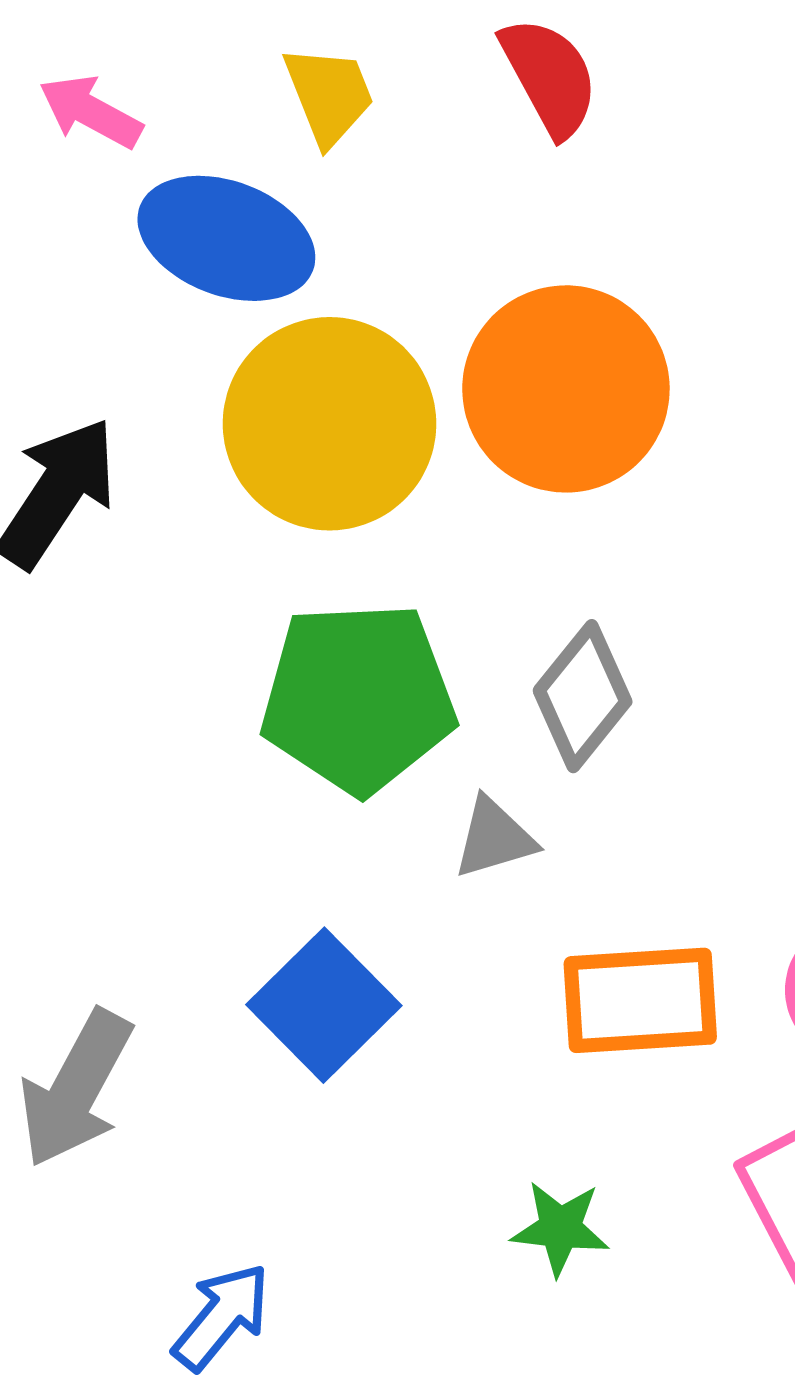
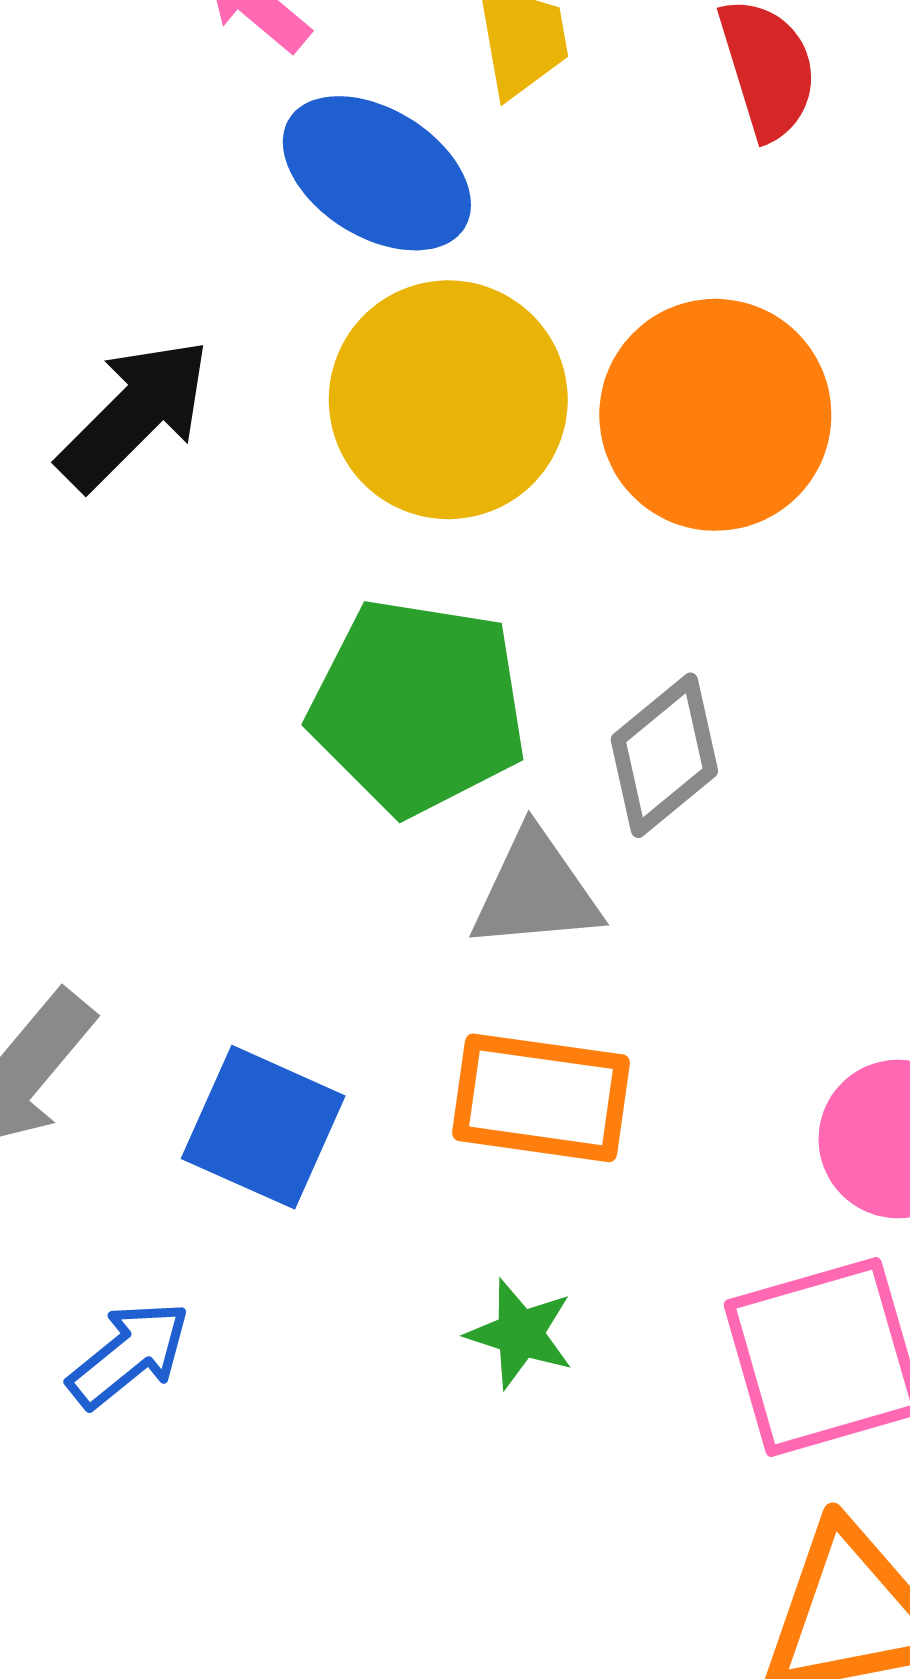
gray triangle: (494, 838) -> (536, 891), size x1.4
orange rectangle: (640, 1000) -> (541, 1098), moved
blue square: (324, 1005) -> (263, 1127), moved, turned -33

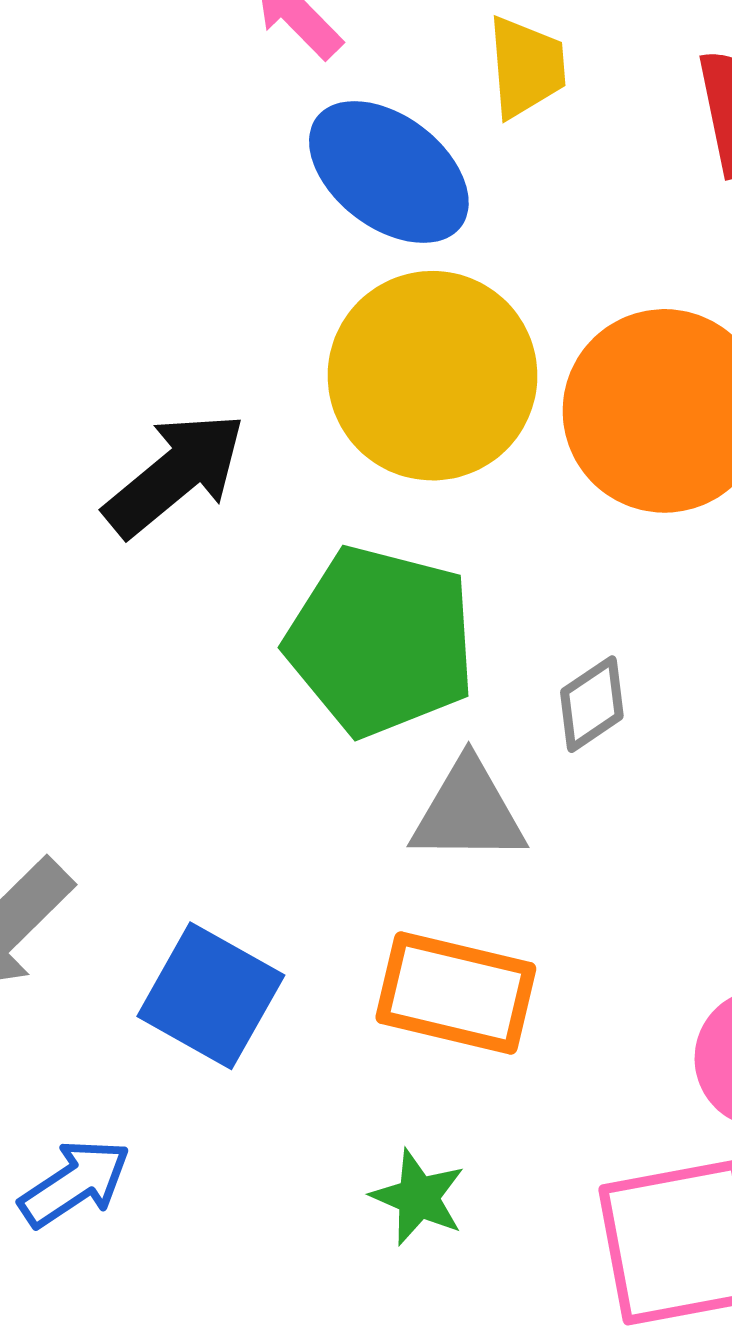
black arrow: (134, 414) -> (175, 474), moved
gray diamond: (664, 755) -> (592, 704), size x0.7

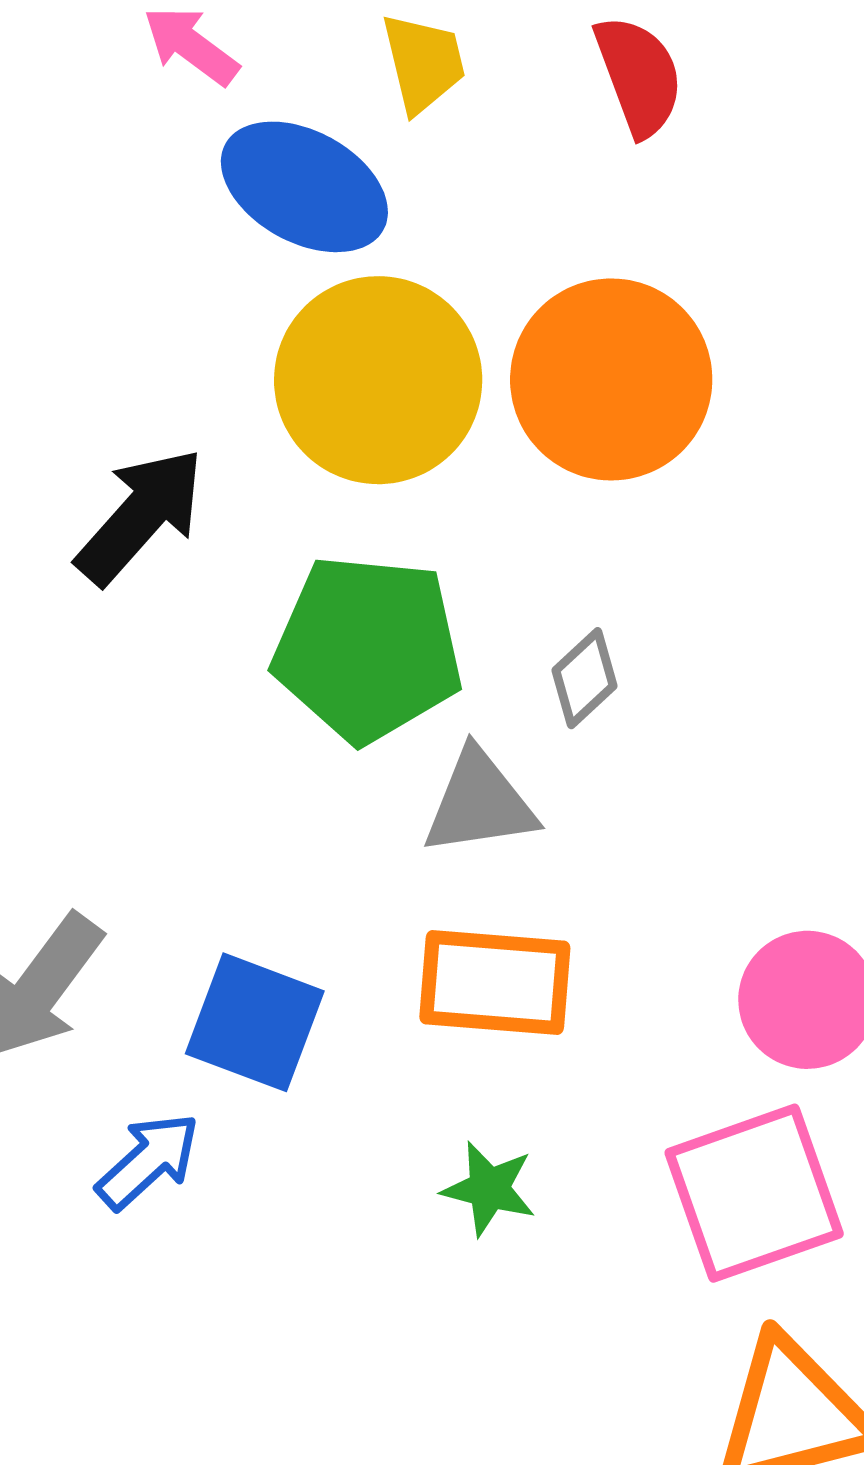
blue arrow: (75, 1183) -> (148, 1161), moved

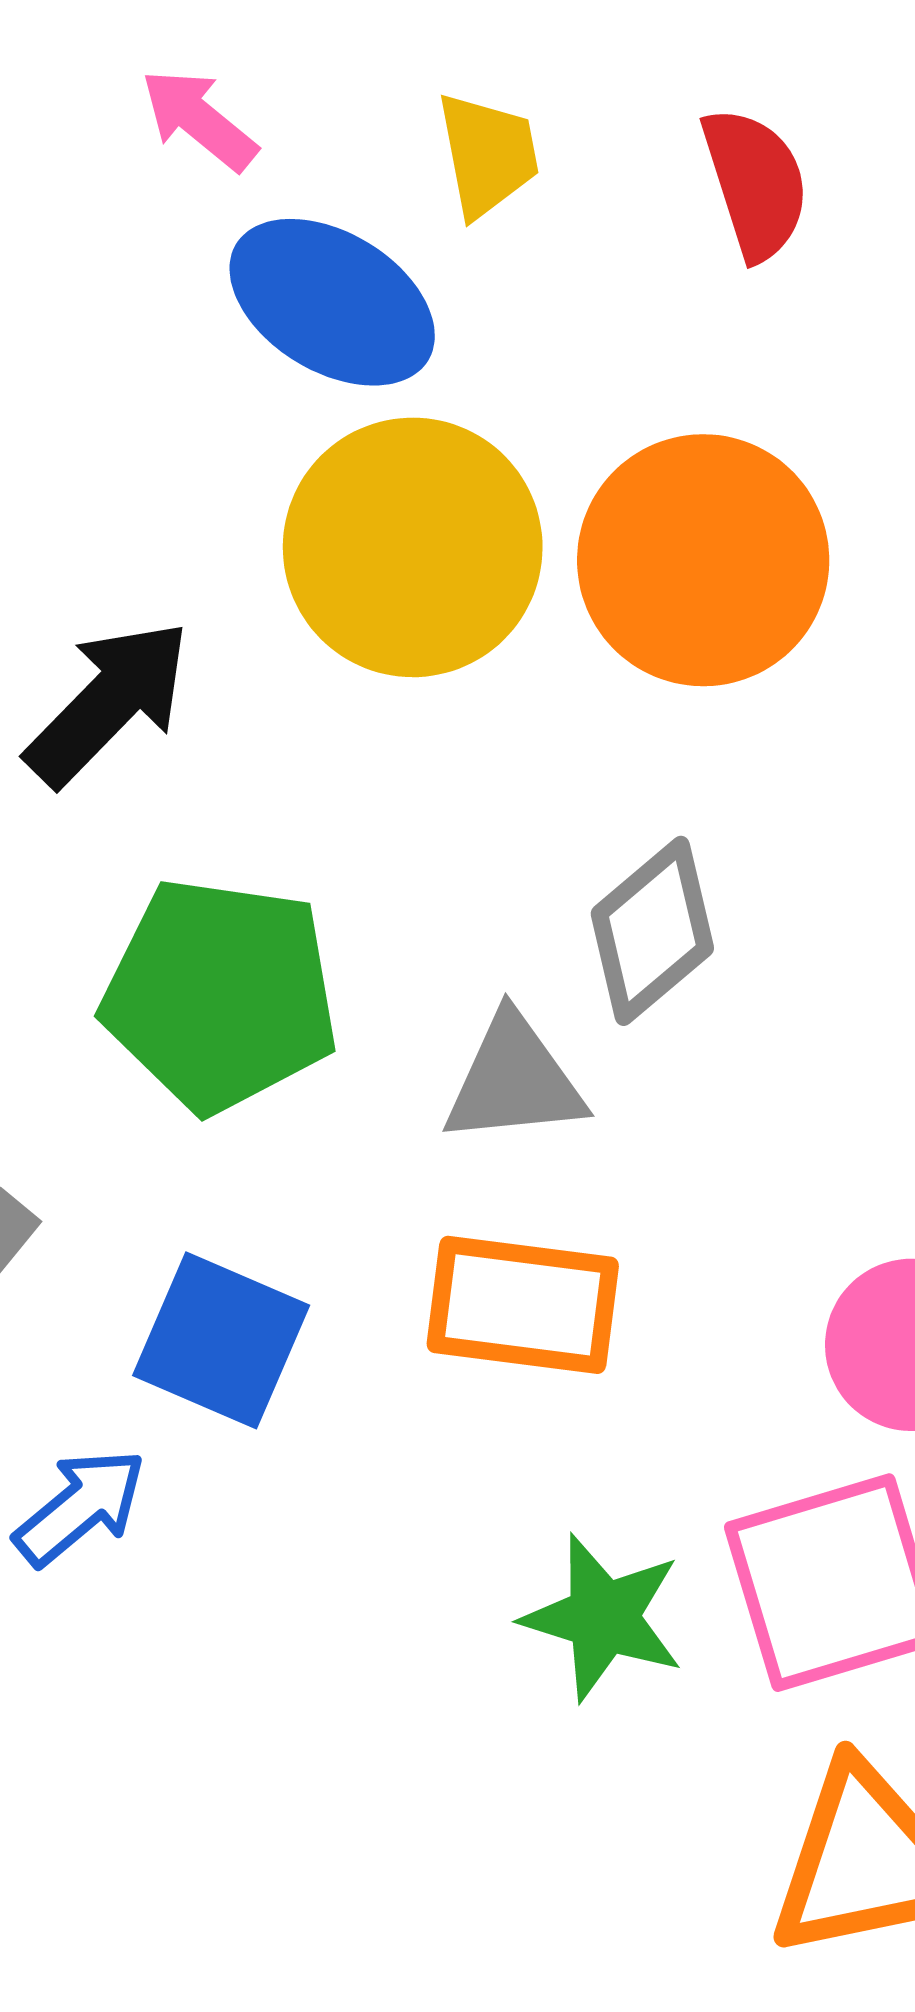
green pentagon: (368, 648) -> (220, 995), moved
gray diamond: (584, 678) -> (652, 931), size x1.5
green star: (489, 1189) -> (603, 1617), moved, size x1.4

